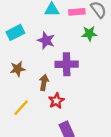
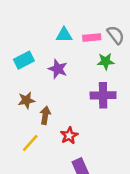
purple cross: (67, 64) -> (103, 95), moved
brown arrow: (44, 83) -> (45, 115), moved

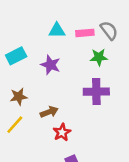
brown arrow: (45, 115) -> (49, 112), moved, turned 60
yellow line: (30, 143) -> (15, 125), moved

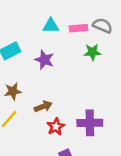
gray semicircle: (109, 30) -> (102, 26), turned -30
purple cross: (96, 92) -> (90, 123), moved

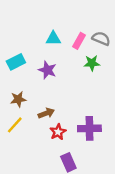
pink rectangle: (78, 28) -> (79, 41), turned -56

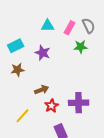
gray semicircle: (101, 39) -> (89, 26), turned 42
brown star: (18, 99) -> (18, 70), moved
yellow line: (15, 125) -> (23, 116), moved

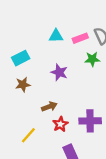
pink rectangle: (70, 28) -> (80, 38), turned 40
purple star: (43, 53) -> (59, 72), moved

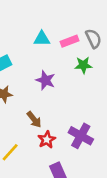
brown arrow: (49, 107) -> (34, 119), turned 72
purple cross: (90, 121) -> (81, 136), turned 30

